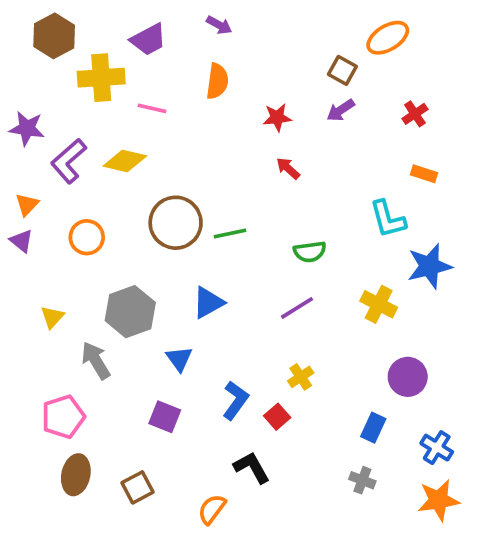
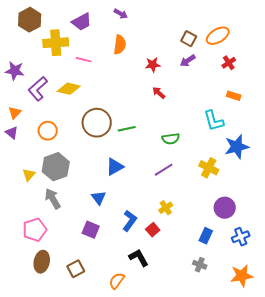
orange ellipse: (388, 38) -> (218, 36), moved
gray hexagon: (130, 312) -> (56, 167), moved
blue cross: (437, 448) -> (241, 237), moved, turned 36

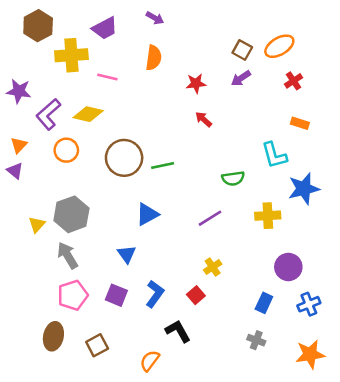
orange circle: (48, 131) -> (66, 150), moved
green semicircle: (171, 139) -> (233, 178), moved
yellow cross: (209, 168) -> (268, 216), turned -30
blue L-shape: (130, 221) -> (155, 294), moved
pink pentagon: (35, 230) -> (73, 295), moved

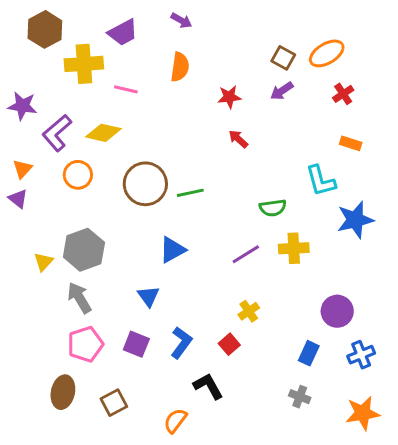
yellow cross: (268, 216) -> (294, 248), moved

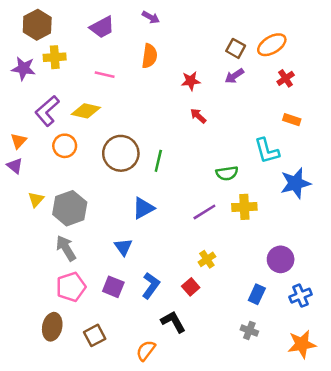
yellow cross: (84, 64) -> (55, 57), moved, size x0.7
purple star: (22, 106) -> (24, 68), moved
green line: (190, 193) -> (158, 161), turned -65
yellow triangle: (43, 262) -> (36, 199), moved

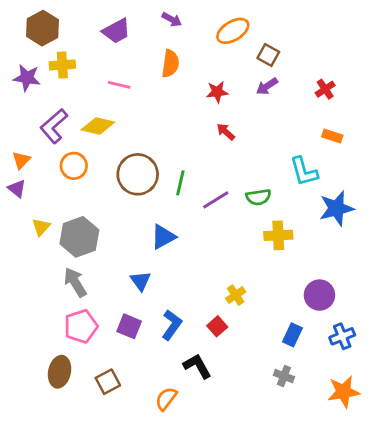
orange ellipse: (272, 45) -> (233, 31), moved
purple line: (204, 212) -> (216, 200), moved

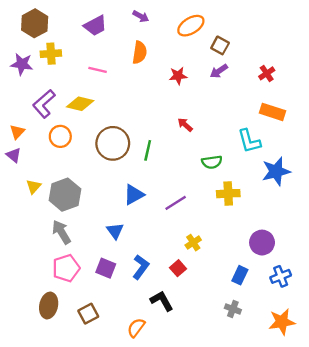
red arrow: (226, 132) -> (185, 125), moved
orange rectangle: (332, 136) -> (273, 112), size x1.5
purple line: (216, 200) -> (176, 203), moved

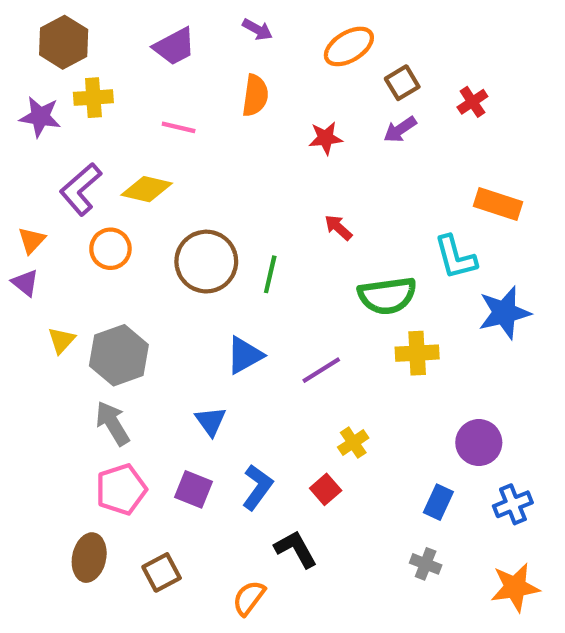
brown square: (220, 45) -> (402, 83), turned 30
red cross: (267, 73) -> (472, 102), moved
green semicircle: (212, 162) -> (387, 296), size x1.5

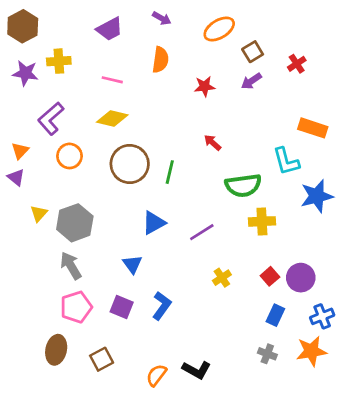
brown hexagon: (64, 42) -> (23, 26), moved
yellow diamond: (147, 189) -> (112, 119), moved
red square: (326, 489) -> (270, 276), moved
black L-shape: (296, 549) -> (196, 370), moved, turned 148
orange star: (515, 587) -> (311, 351), moved

